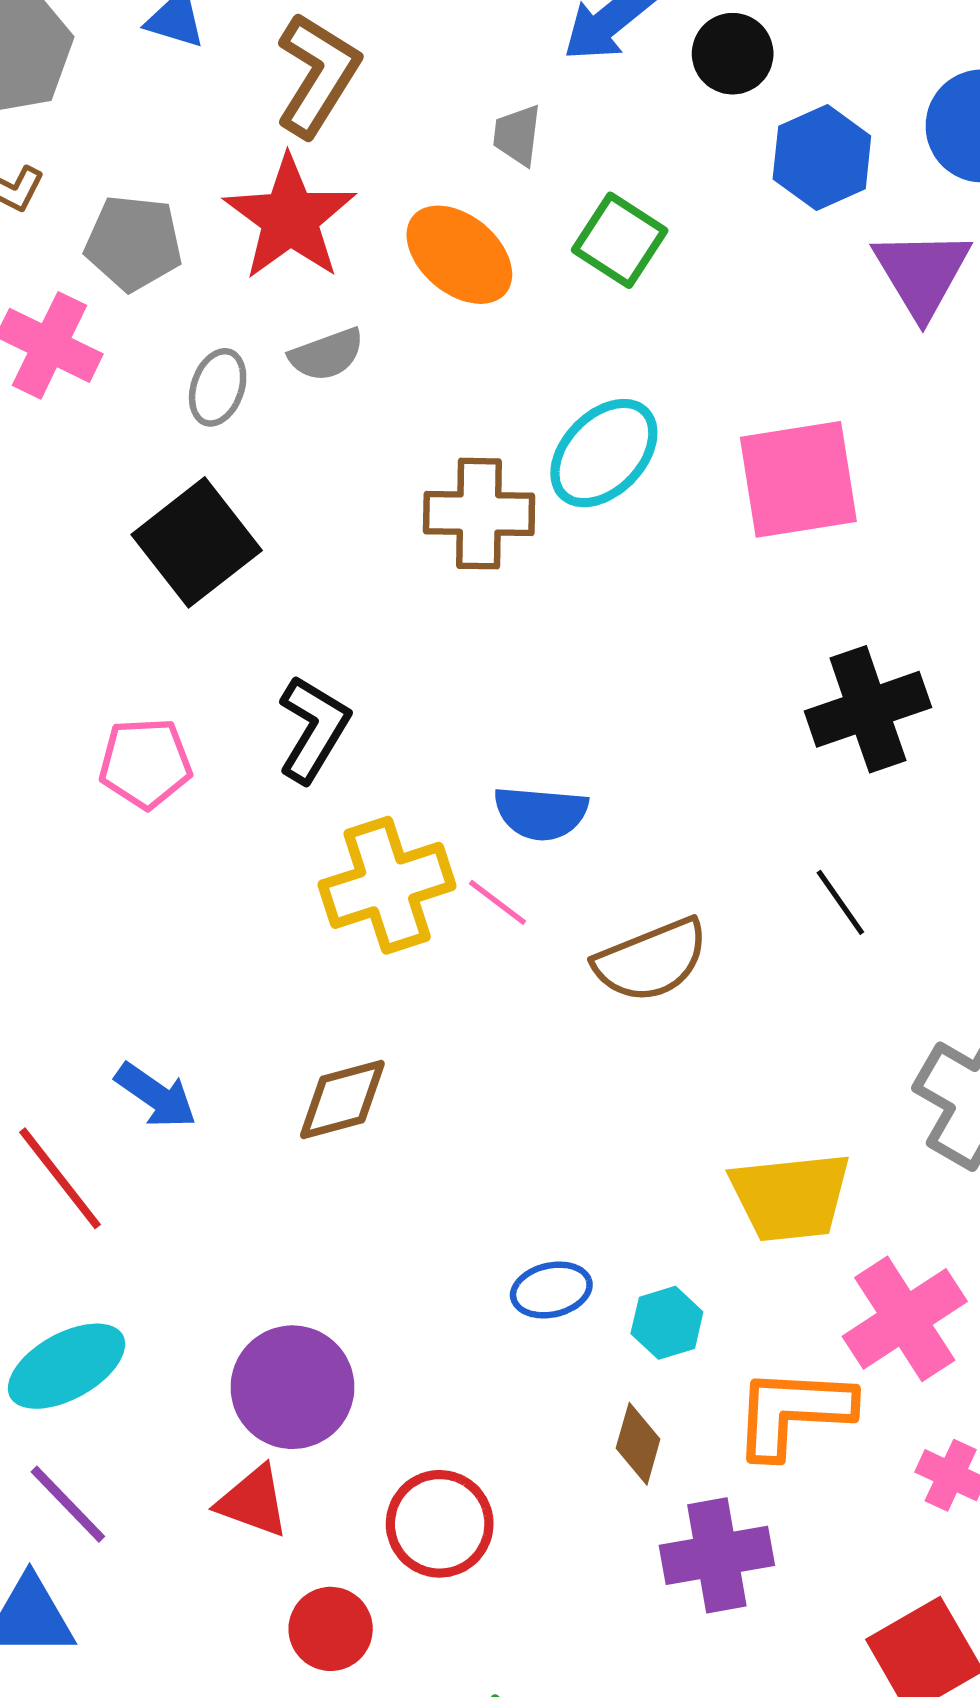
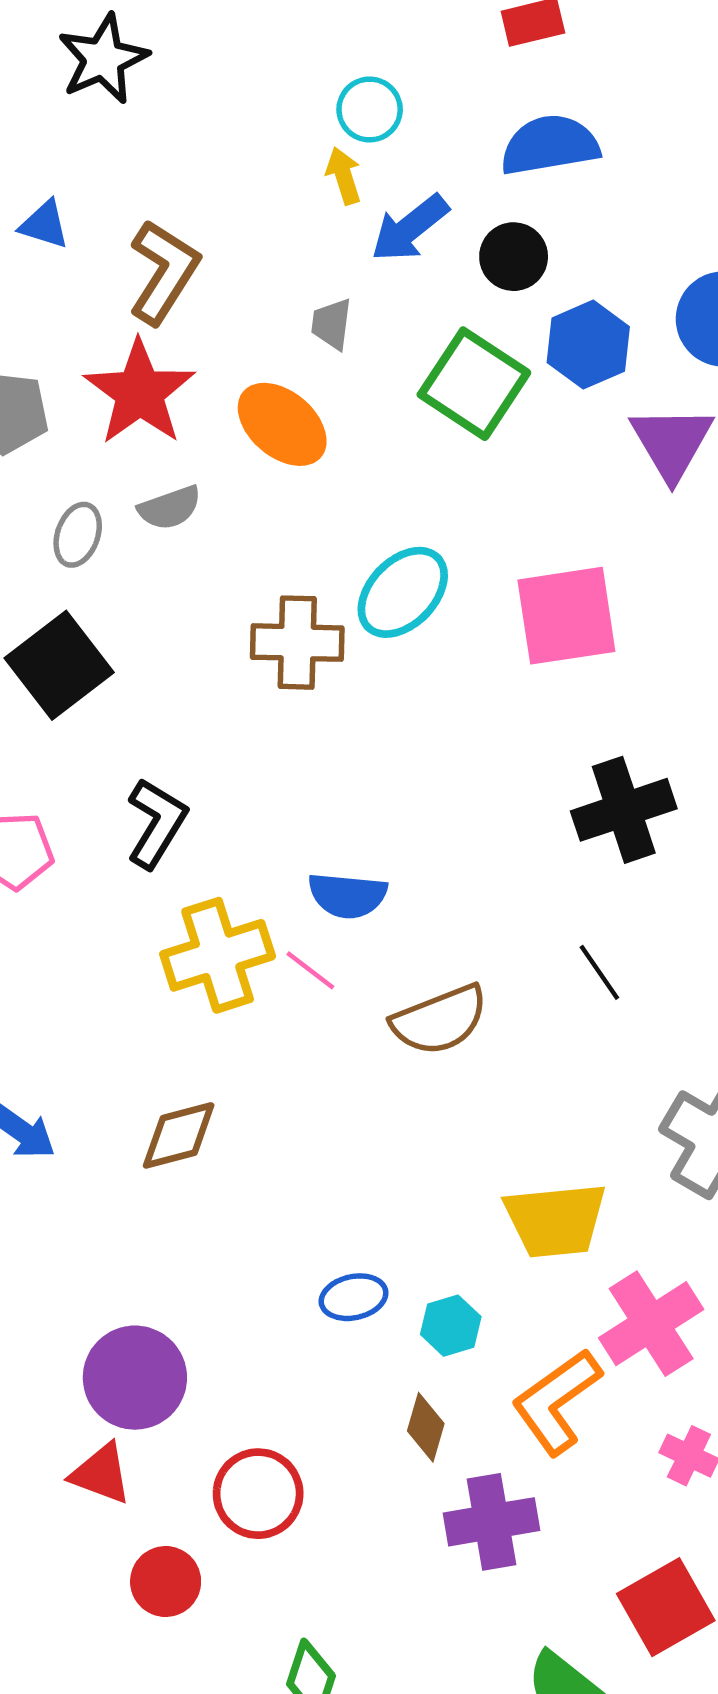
green square: (620, 240) -> (474, 384), moved, size x1.4
orange L-shape: (793, 1412) -> (557, 1402), turned -39

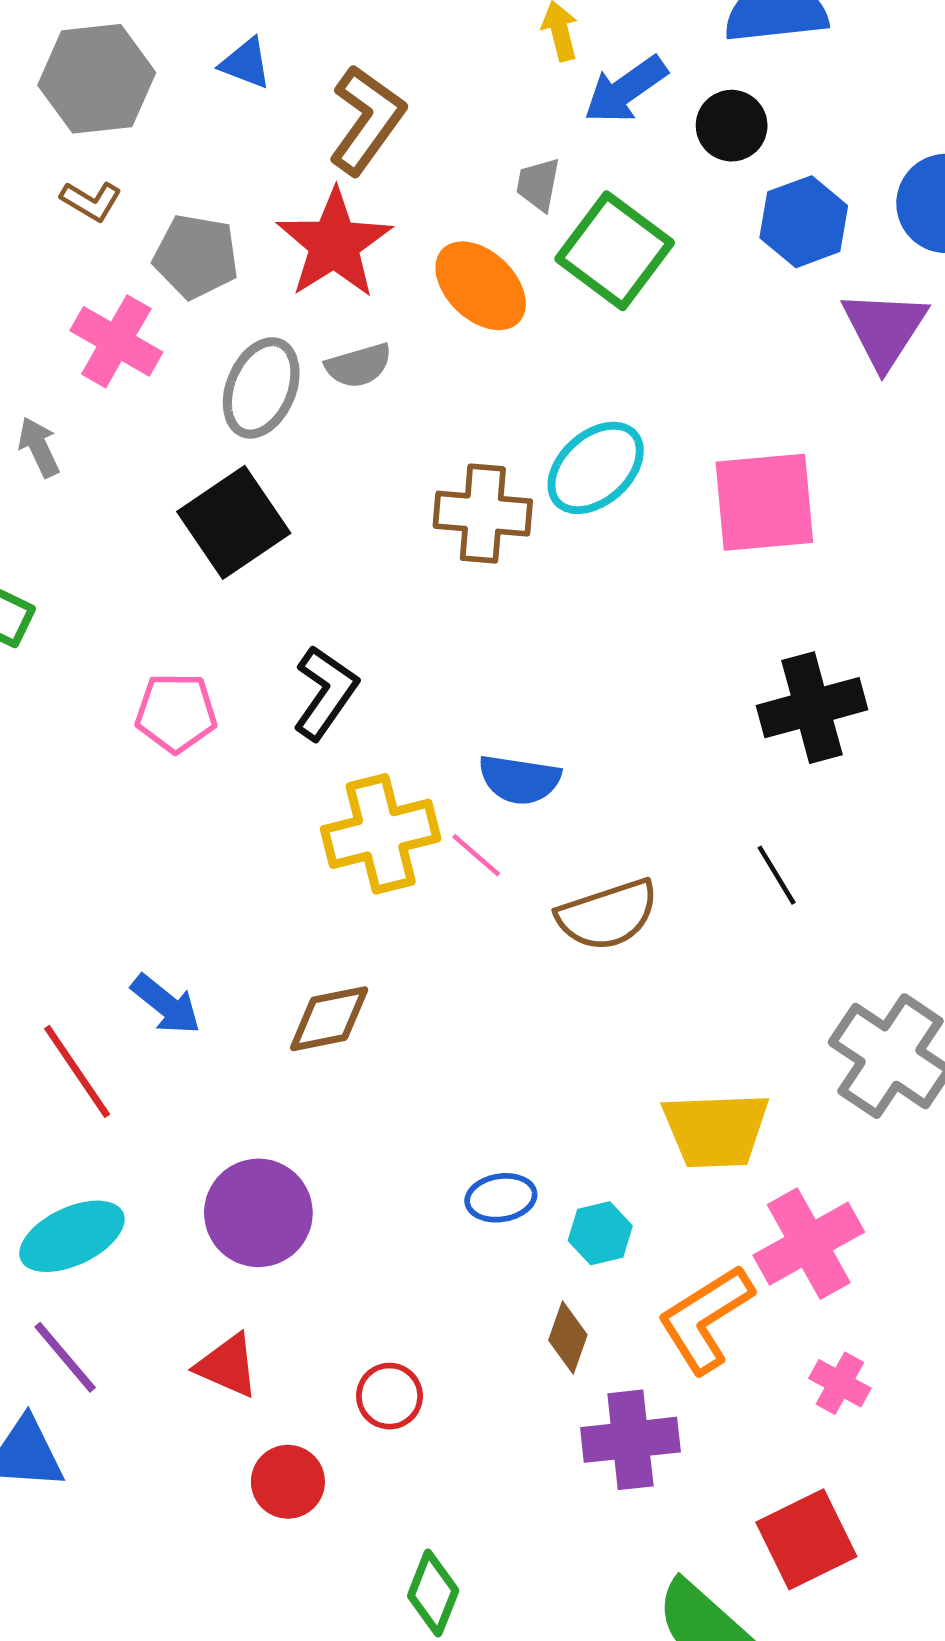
green square: (474, 384) -> (615, 251), moved
gray ellipse: (78, 535) -> (261, 388), size x1.5
purple circle: (135, 1378) -> (258, 1213), moved
red circle: (258, 1494) -> (390, 1396), size x0.7

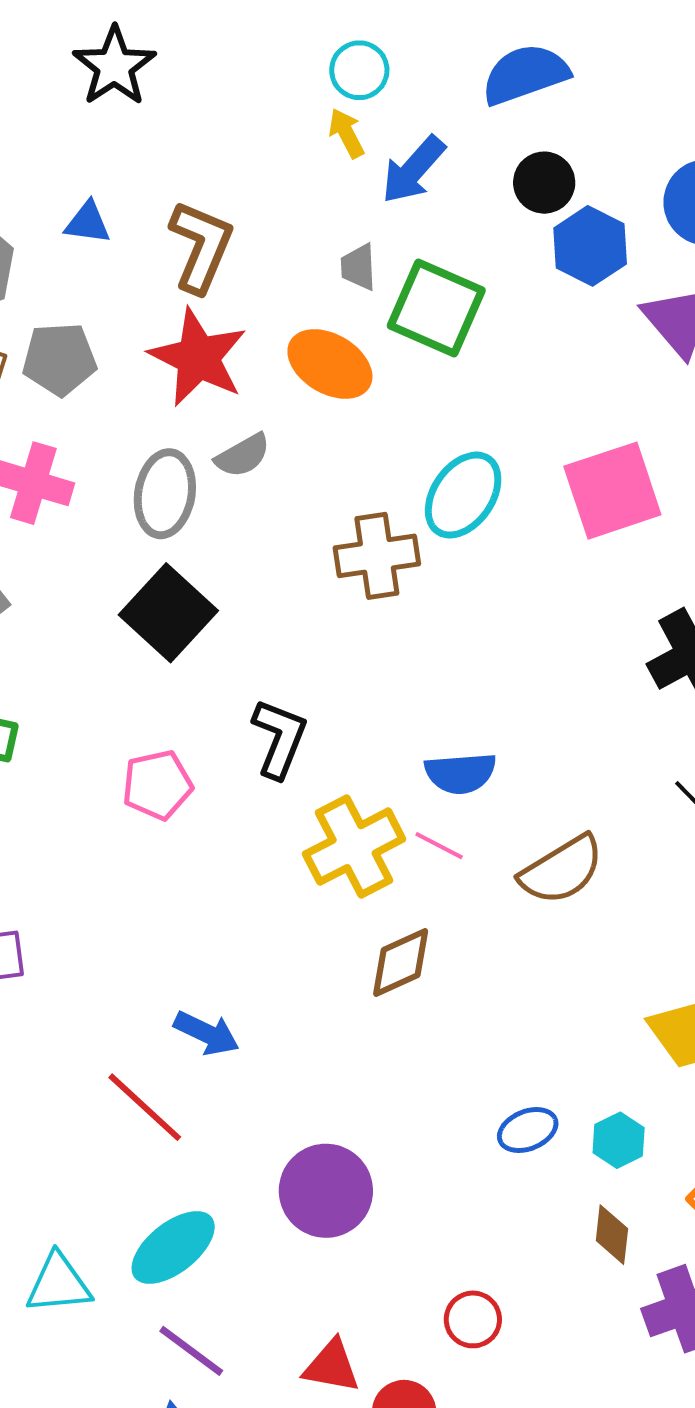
black circle: (732, 126) -> (544, 183), moved
gray pentagon: (196, 256) -> (59, 359), moved
brown diamond: (329, 1019) -> (401, 962), moved
red triangle: (227, 1366) -> (332, 1366), moved

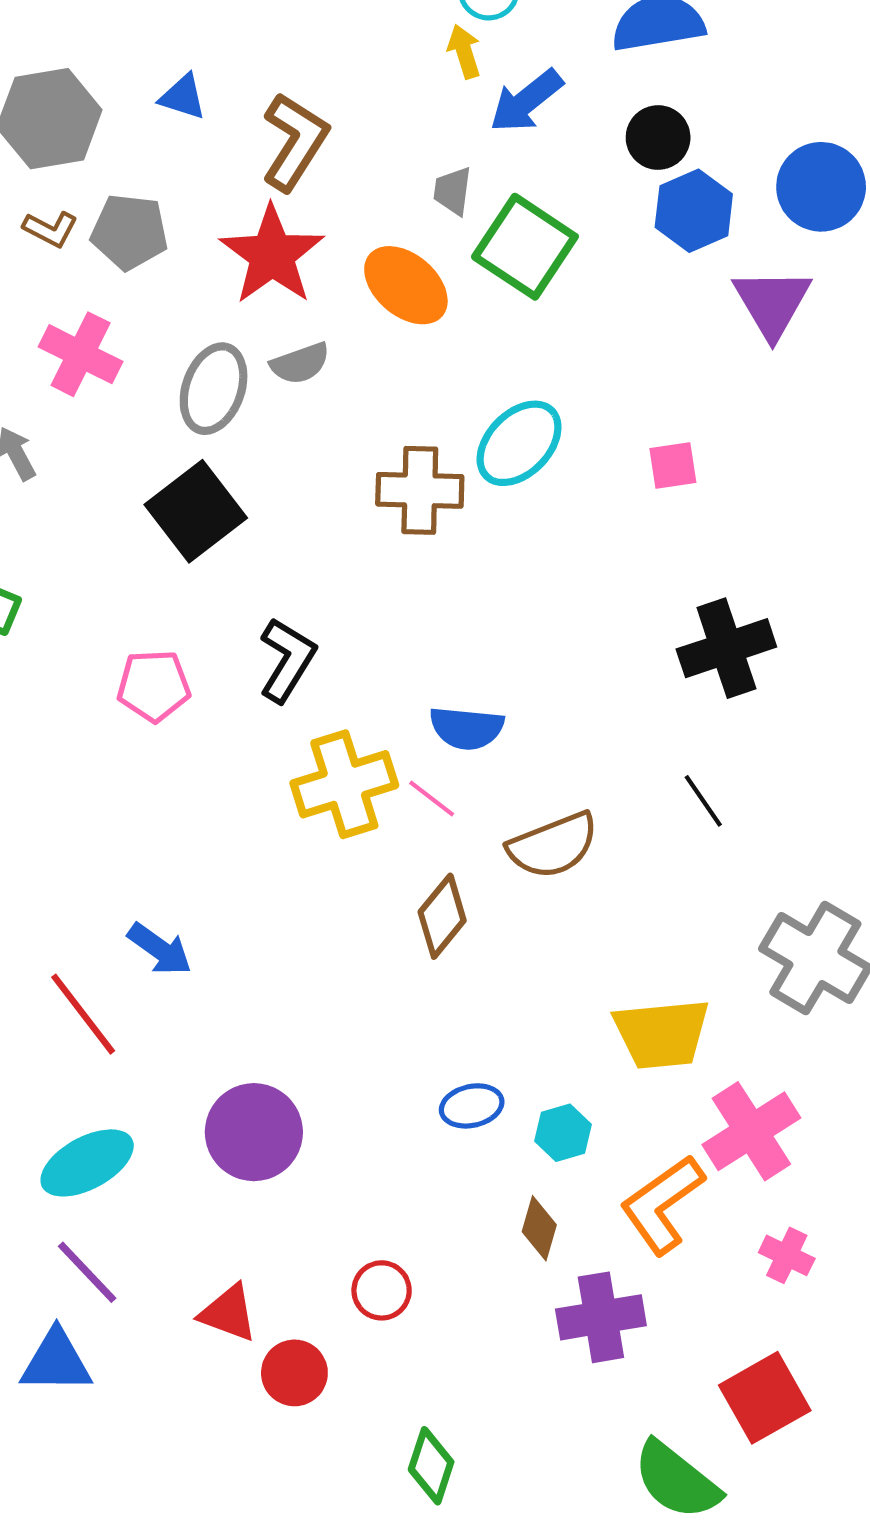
pink square: (612, 491) -> (673, 466), size x0.5
brown diamond: (401, 962) -> (442, 916), moved, turned -36

